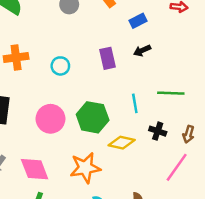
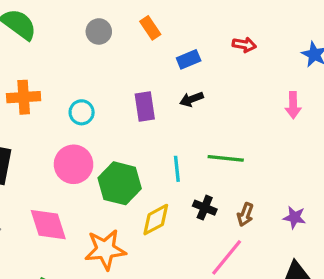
pink circle: (51, 119) -> (74, 164), moved
yellow diamond: (122, 143) -> (156, 220), turned -45
pink diamond: (35, 169) -> (48, 225), moved

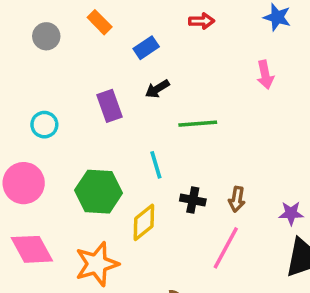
green line: (226, 158) -> (198, 124), moved
pink circle: (74, 164) -> (24, 183), moved
purple star: (294, 217) -> (291, 213), moved

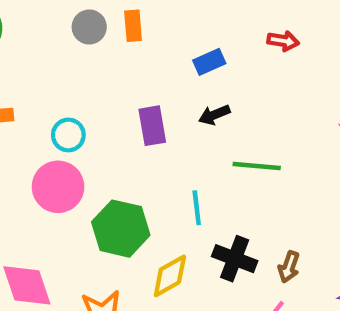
orange rectangle: (100, 22) -> (133, 26), moved, turned 30
pink circle: (24, 183) -> (58, 187), moved
black cross: (193, 200) -> (235, 259), size x1.4

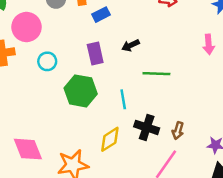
blue rectangle: (209, 62) -> (101, 15), moved
pink circle: (58, 187) -> (27, 27), moved
green hexagon: (121, 229) -> (81, 91), moved

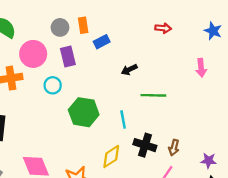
purple rectangle: (95, 53) -> (68, 56), moved

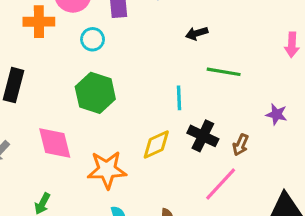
green hexagon: (84, 112) -> (95, 93), moved
purple star: (209, 161) -> (277, 114), moved

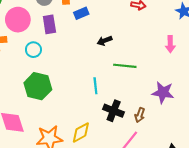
purple star: (277, 114) -> (163, 92), size x1.5
yellow diamond: (156, 144) -> (81, 132), moved

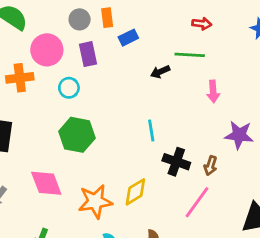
pink arrow: (170, 44) -> (213, 91), moved
green line: (125, 66) -> (190, 55), moved

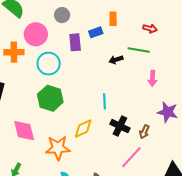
orange rectangle: (107, 18) -> (113, 19), moved
purple rectangle: (88, 54) -> (75, 42), moved
cyan circle: (69, 88) -> (49, 64), size x1.5
yellow diamond: (135, 192) -> (83, 129), moved

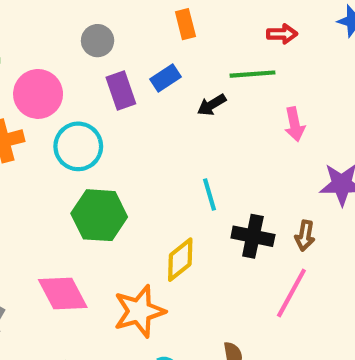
gray circle: (62, 15) -> (98, 41), moved
red arrow: (150, 28) -> (282, 34), moved
blue rectangle: (96, 32) -> (165, 78), moved

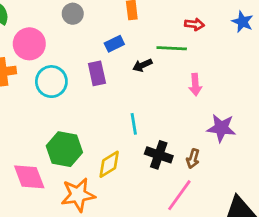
purple rectangle: (121, 90) -> (97, 73), moved
green hexagon: (99, 215) -> (64, 149), moved

